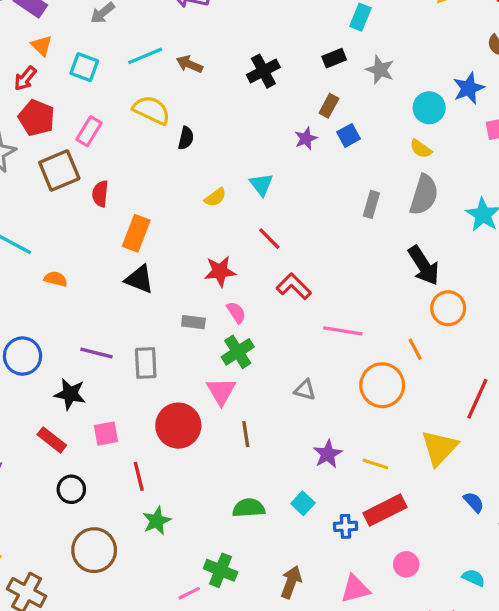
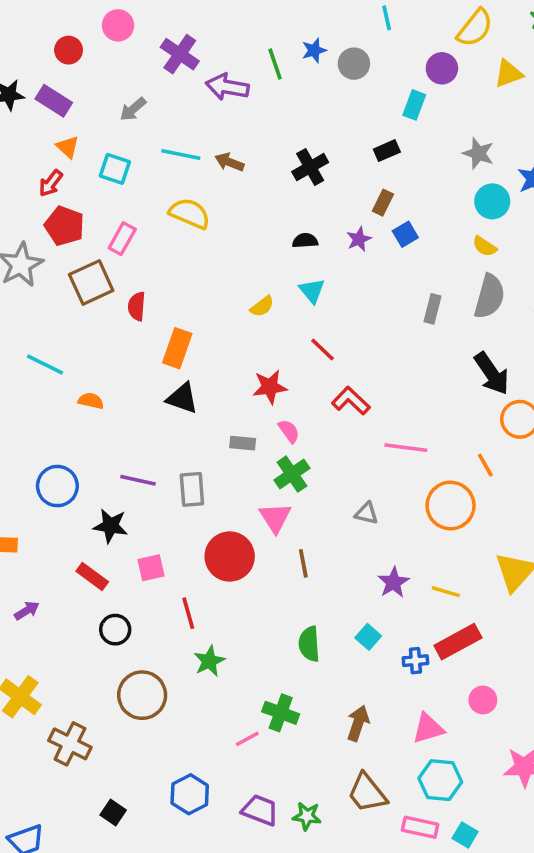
cyan line: (145, 56) -> (181, 154), turned 36
gray star: (380, 70) -> (478, 153), moved
black semicircle: (186, 138) -> (305, 241), moved, turned -105
green semicircle: (249, 508) -> (309, 644), turned -88

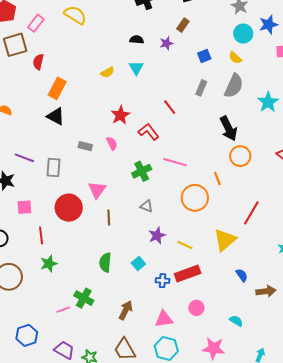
blue square: (405, 234) -> (204, 56), moved
red line: (322, 350) -> (170, 107), moved
red star: (270, 387) -> (120, 115), moved, turned -30
green cross: (292, 474) -> (142, 171), moved
gray triangle: (366, 513) -> (146, 206), moved

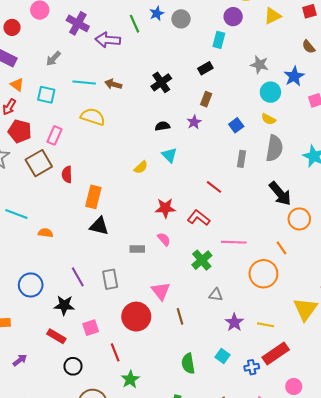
red star: (120, 115) -> (165, 208), turned -30
purple line: (24, 158) -> (78, 277), turned 54

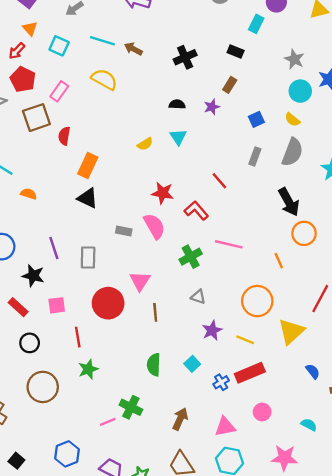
black rectangle: (205, 68) -> (236, 52), turned 40
pink semicircle: (164, 239) -> (154, 226), size x1.6
orange circle: (263, 274) -> (257, 301), moved
blue cross: (252, 367) -> (221, 382), turned -32

